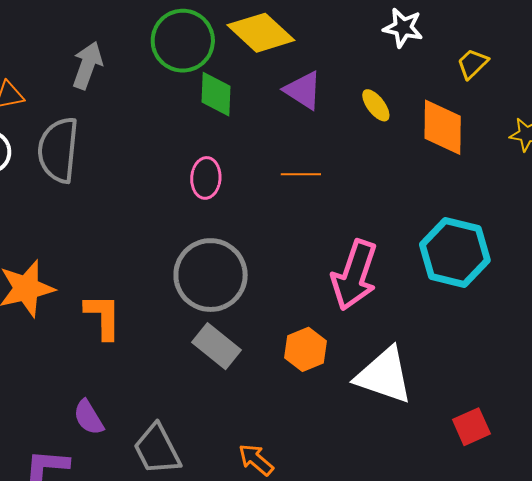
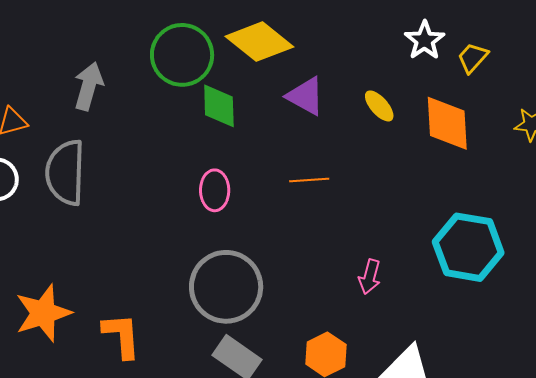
white star: (403, 28) -> (425, 40), moved, turned 30
pink arrow: (355, 275) -> (370, 277), size x0.5

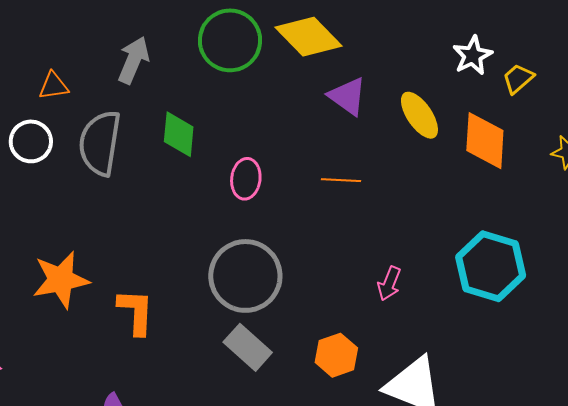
green diamond: (219, 106) -> (179, 134), moved
yellow ellipse: (379, 106) -> (419, 115), size x1.4

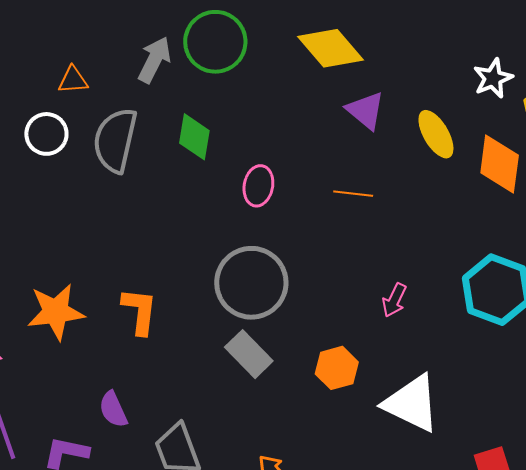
green circle: (230, 40) -> (215, 42), moved
orange star: (61, 280) -> (56, 312), moved

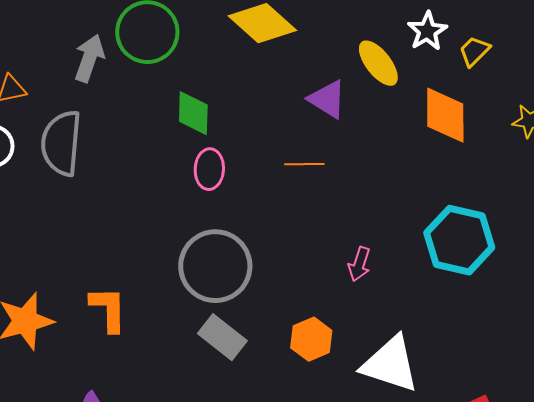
purple triangle: (365, 110) -> (327, 99), moved
yellow ellipse: (436, 134) -> (378, 63), moved
green diamond: (194, 137) -> (193, 113), moved

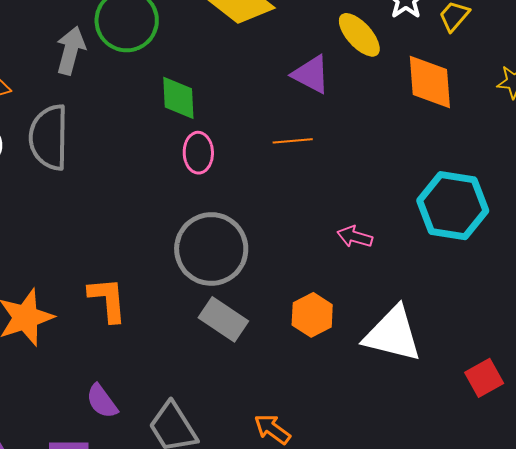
pink arrow: (359, 264) -> (355, 237), turned 92

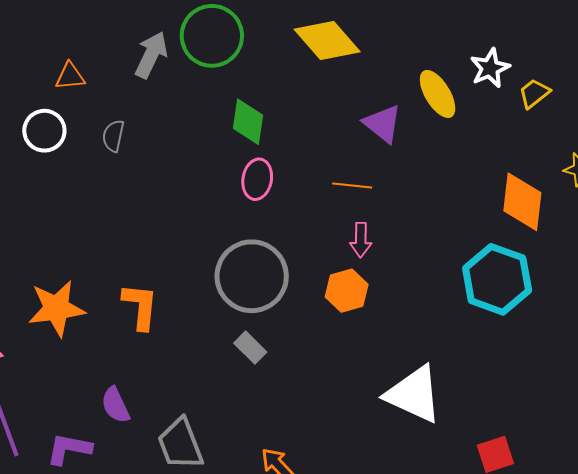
orange diamond: (430, 82) -> (522, 202), moved
gray semicircle: (49, 137) -> (113, 136), size x0.5
pink arrow: (355, 237) -> (361, 240), moved, turned -116
orange hexagon: (312, 315) -> (347, 291), moved
gray rectangle: (223, 319) -> (250, 348), size x0.7

